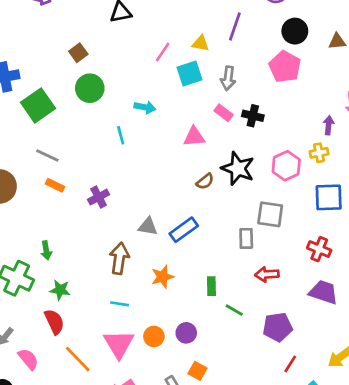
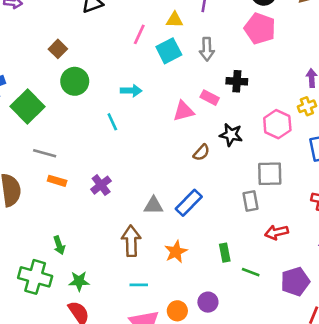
pink rectangle: (224, 113) -> (210, 98), moved
black star: (238, 168) -> (231, 135), size x0.7

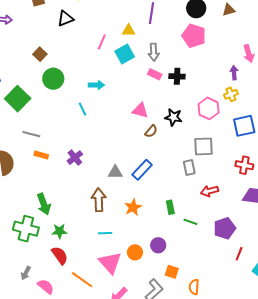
pink rectangle: (210, 98) -> (155, 74), moved
pink triangle: (184, 111) -> (140, 110), moved, turned 30
green arrow: (59, 245) -> (44, 204), size x1.5

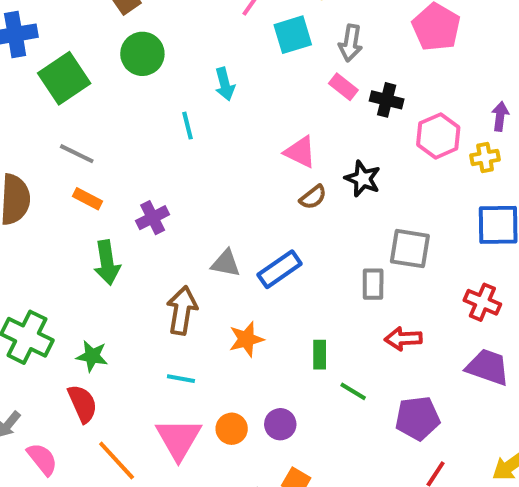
cyan arrow: (96, 85) -> (225, 84), turned 63
pink hexagon: (209, 108) -> (438, 136), moved
green arrow: (44, 204) -> (107, 263), moved

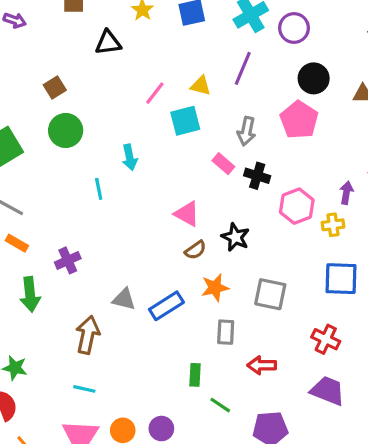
gray arrow: (351, 43) -> (246, 131), moved
gray rectangle: (373, 284) -> (226, 332), moved
orange star: (246, 339) -> (215, 288), moved

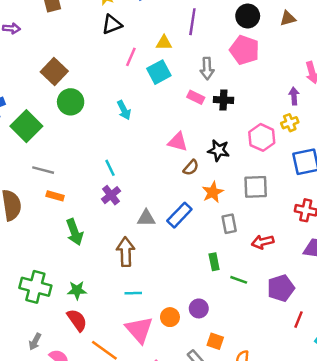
black triangle: (108, 43) -> (112, 24), moved
brown square: (55, 88) -> (54, 72), size x1.5
cyan line: (99, 189) -> (110, 168), moved
pink hexagon: (297, 206) -> (262, 137), moved
purple cross: (68, 260) -> (111, 195), moved

